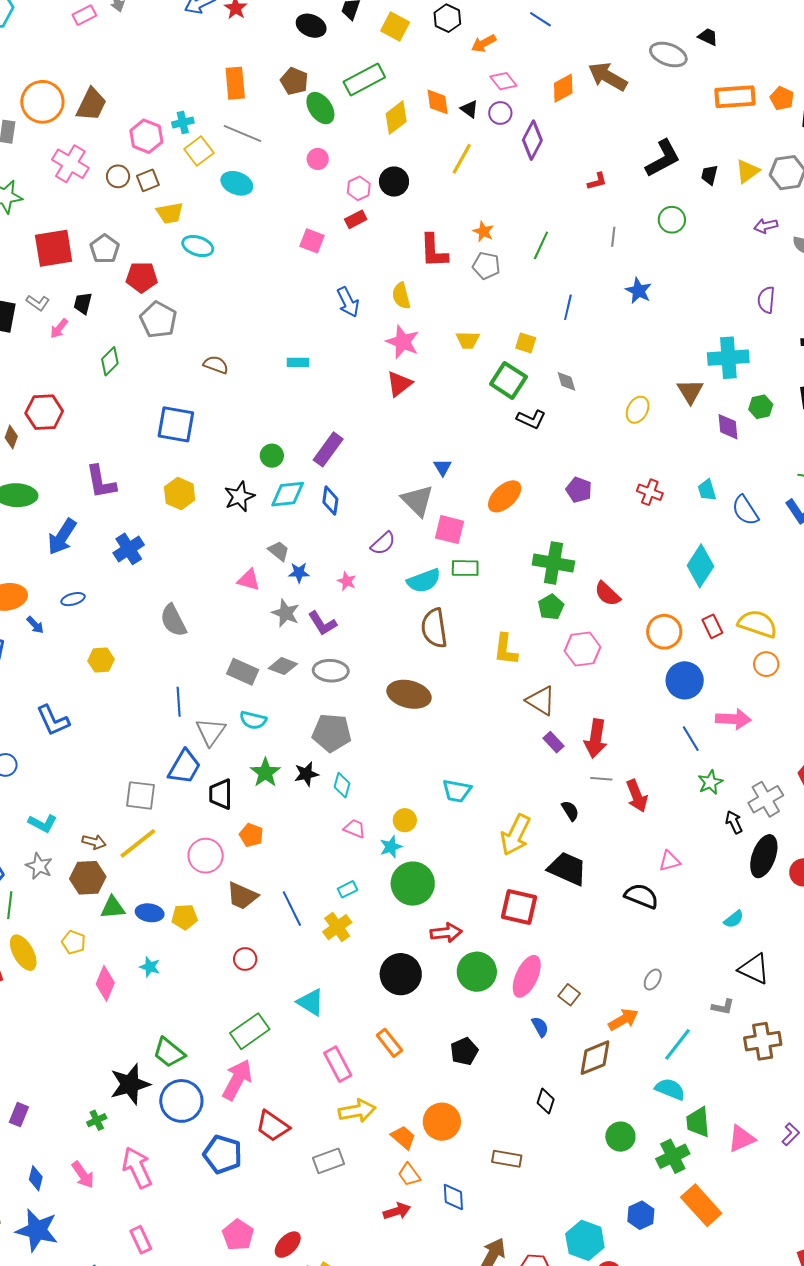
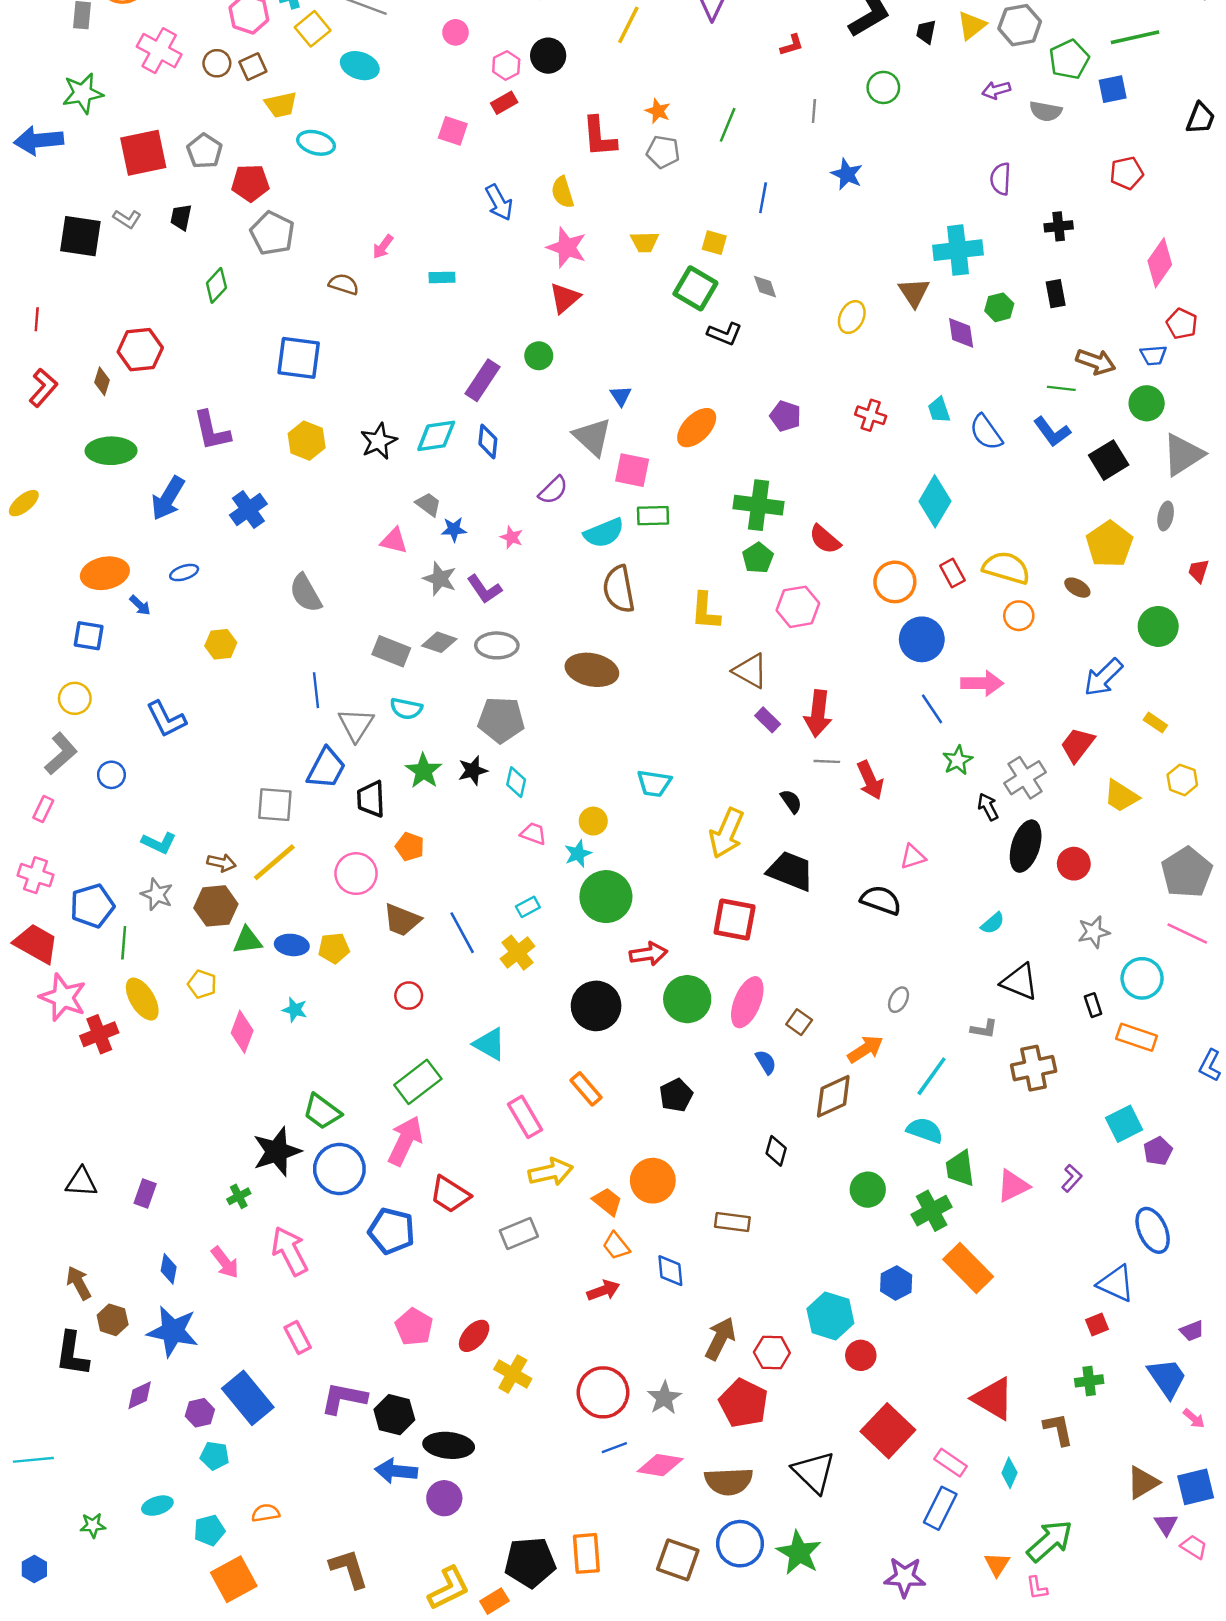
pink arrow: (59, 328) -> (383, 247), moved
green circle: (272, 456) -> (539, 356), moved

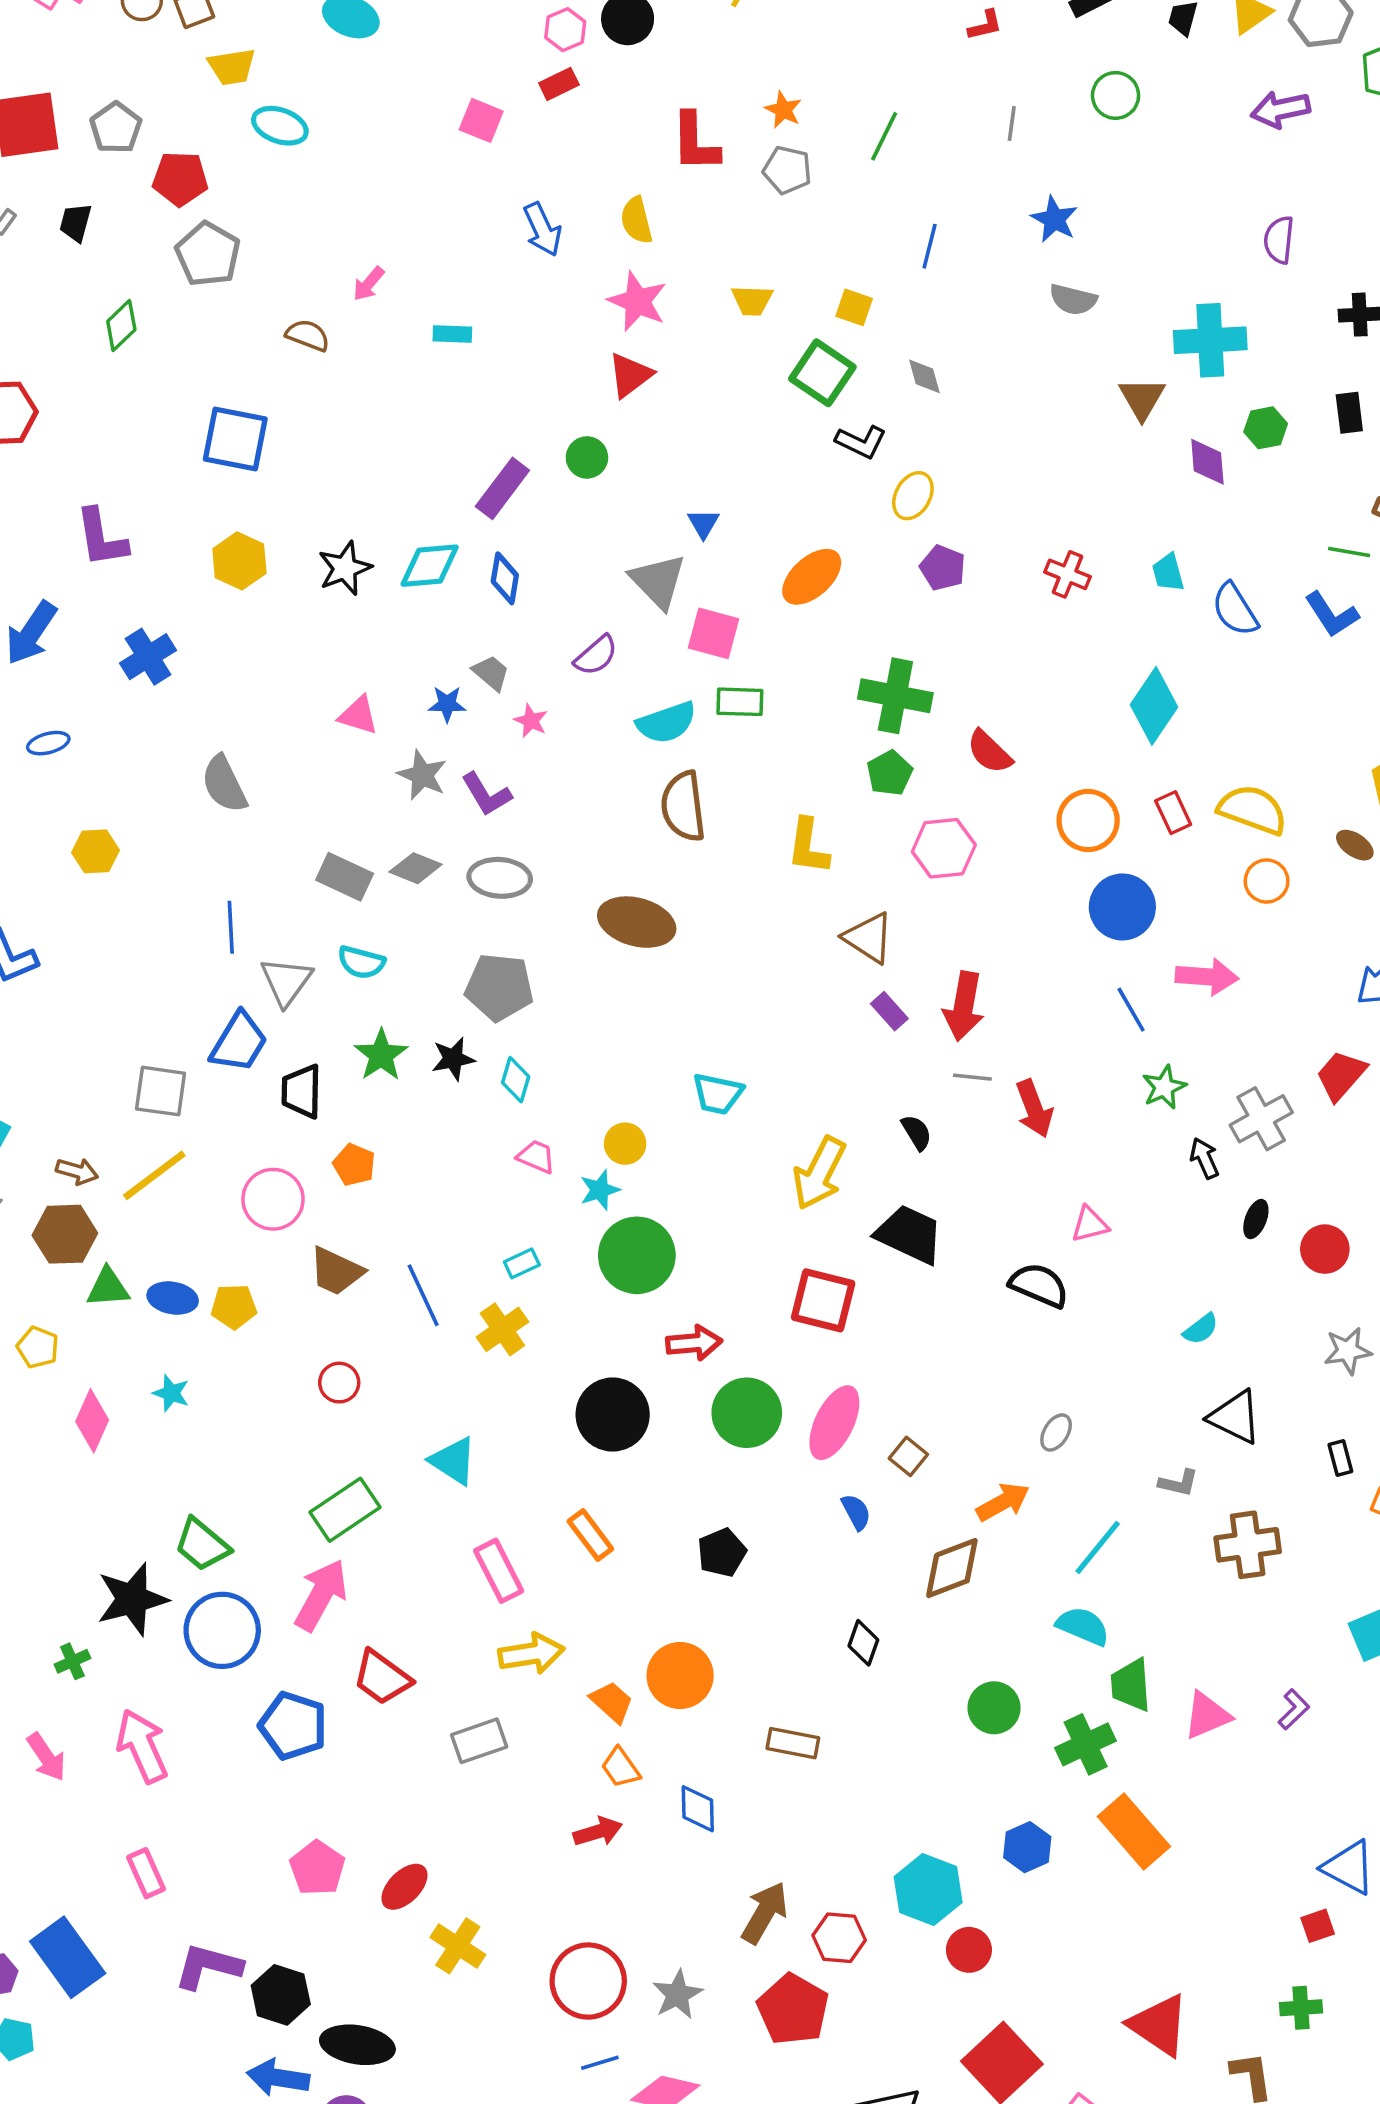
purple arrow: (996, 90) -> (1281, 109), size x1.4
gray semicircle: (1046, 111) -> (1073, 300), moved
yellow ellipse: (852, 317) -> (913, 496), moved
gray trapezoid: (428, 504) -> (491, 673), moved
black ellipse: (1026, 846) -> (1256, 1219), size x0.5

